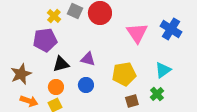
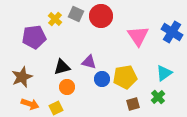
purple pentagon: (45, 40) -> (34, 37), moved
blue circle: (86, 85) -> (102, 79), moved
orange circle: (56, 87) -> (67, 87), moved

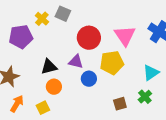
red circle: (101, 16) -> (89, 38), moved
yellow pentagon: (125, 77) -> (112, 63), moved
orange arrow: (30, 104) -> (17, 104), turned -78

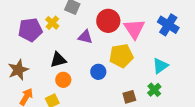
yellow cross: (42, 19) -> (52, 23), moved
red circle: (89, 38) -> (108, 21), moved
purple triangle: (76, 62) -> (85, 37), moved

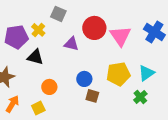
yellow pentagon: (121, 56) -> (118, 74), moved
black triangle: (58, 60) -> (35, 57), moved, turned 30
brown square: (129, 97) -> (92, 96), moved, turned 32

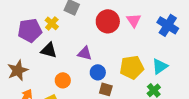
pink triangle: (120, 36) -> (134, 20), moved, size x0.7
purple triangle: (71, 44) -> (85, 53), moved

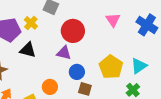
red circle: (108, 21) -> (73, 31), moved
yellow pentagon: (132, 67) -> (111, 67), turned -30
orange circle: (63, 80) -> (50, 87), moved

